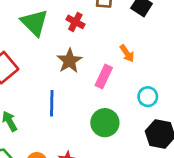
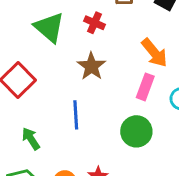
orange arrow: (127, 53) -> (154, 53), size x1.5
pink rectangle: (104, 76) -> (145, 87), moved

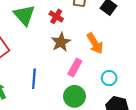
brown star: (91, 66) -> (61, 42), moved
pink rectangle: (145, 87) -> (75, 68), moved

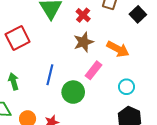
orange arrow: (95, 43) -> (118, 49), turned -40
green circle: (75, 96) -> (73, 92), moved

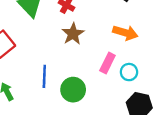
orange arrow: (118, 49) -> (125, 33), moved
pink rectangle: (93, 70) -> (107, 63), moved

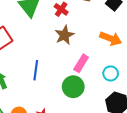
pink rectangle: (107, 63) -> (81, 63), moved
green circle: (73, 90) -> (73, 87), moved

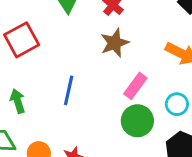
green circle: (73, 87) -> (137, 121), moved

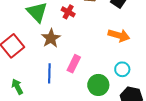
brown star: (115, 43) -> (51, 38), moved
pink rectangle: (135, 86) -> (74, 64), moved

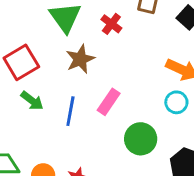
cyan circle: (122, 69) -> (176, 102), moved
green arrow: (17, 87) -> (32, 101), moved, turned 147

